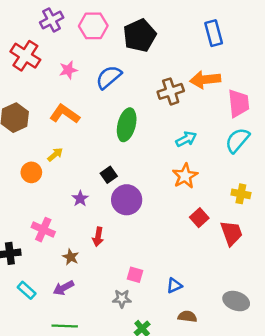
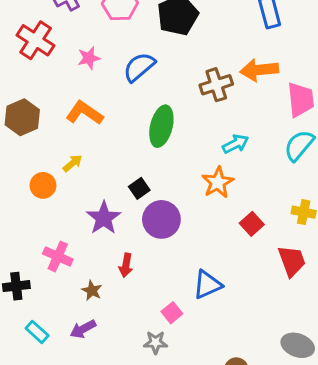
orange star: (185, 176) -> (218, 182), moved
purple star: (80, 199) -> (104, 218), size x1.6
red square: (199, 218) -> (252, 224), moved
pink square: (135, 275) -> (172, 313), turned 35
blue triangle: (174, 286) -> (207, 285), moved, size x1.5

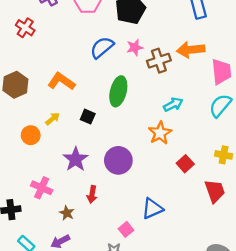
red cross: (36, 40) -> (25, 28), size x0.7
pink star: (89, 58) -> (135, 47), moved
black square: (139, 188) -> (88, 117), moved, turned -32

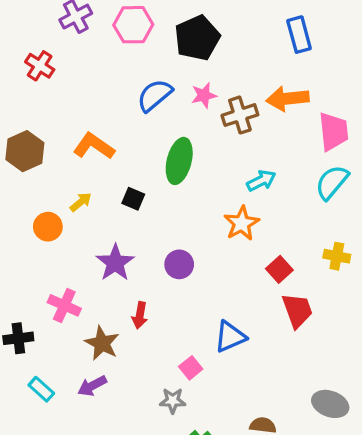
purple circle: (118, 160) -> (179, 264), size x0.7
red trapezoid: (215, 191) -> (297, 310), moved
brown star: (67, 213) -> (102, 343), size x1.5

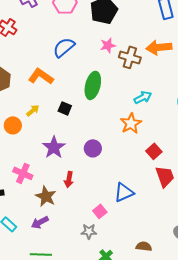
blue semicircle: (155, 95) -> (64, 47), moved
brown cross: (240, 115) -> (130, 57), turned 35

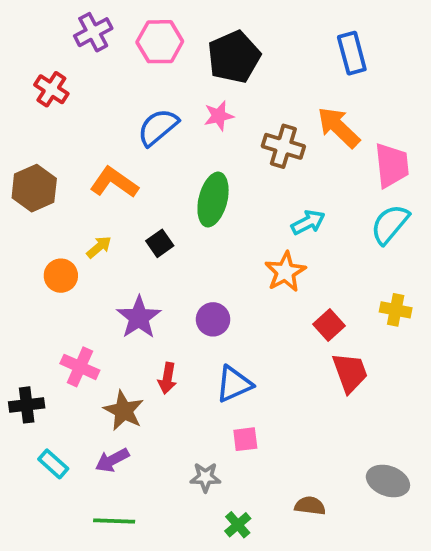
pink star: (108, 45) -> (219, 116), moved
orange arrow: (159, 47) -> (339, 127), turned 50
black square: (65, 108) -> (160, 243), turned 32
blue triangle: (124, 192) -> (234, 384), moved
pink square: (100, 211) -> (245, 439), moved, turned 32

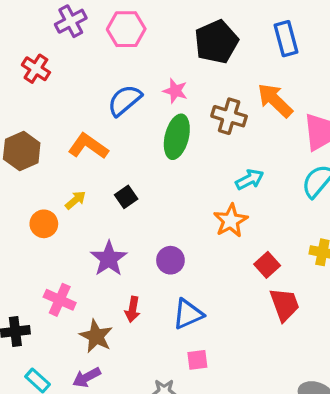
black pentagon: (234, 57) -> (216, 42), moved
pink star: (219, 116) -> (175, 91), turned 30
green ellipse: (213, 200) -> (177, 137), moved

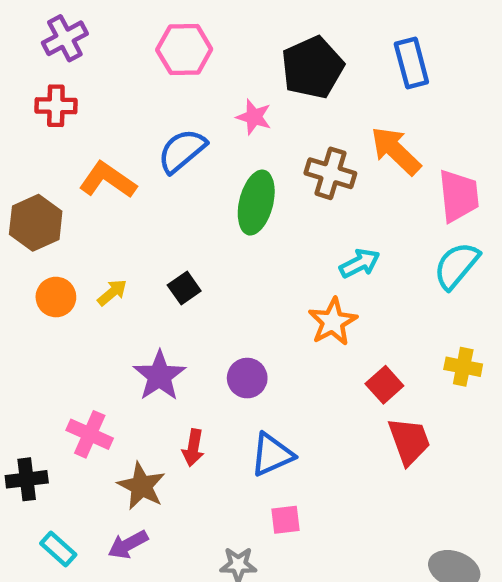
purple cross: (71, 21) -> (65, 38), moved
red cross: (36, 69) -> (56, 106), turned -32
pink star: (175, 91) -> (254, 117), moved
orange L-shape: (88, 146) -> (108, 180), moved
orange circle: (44, 224) -> (56, 297), moved

